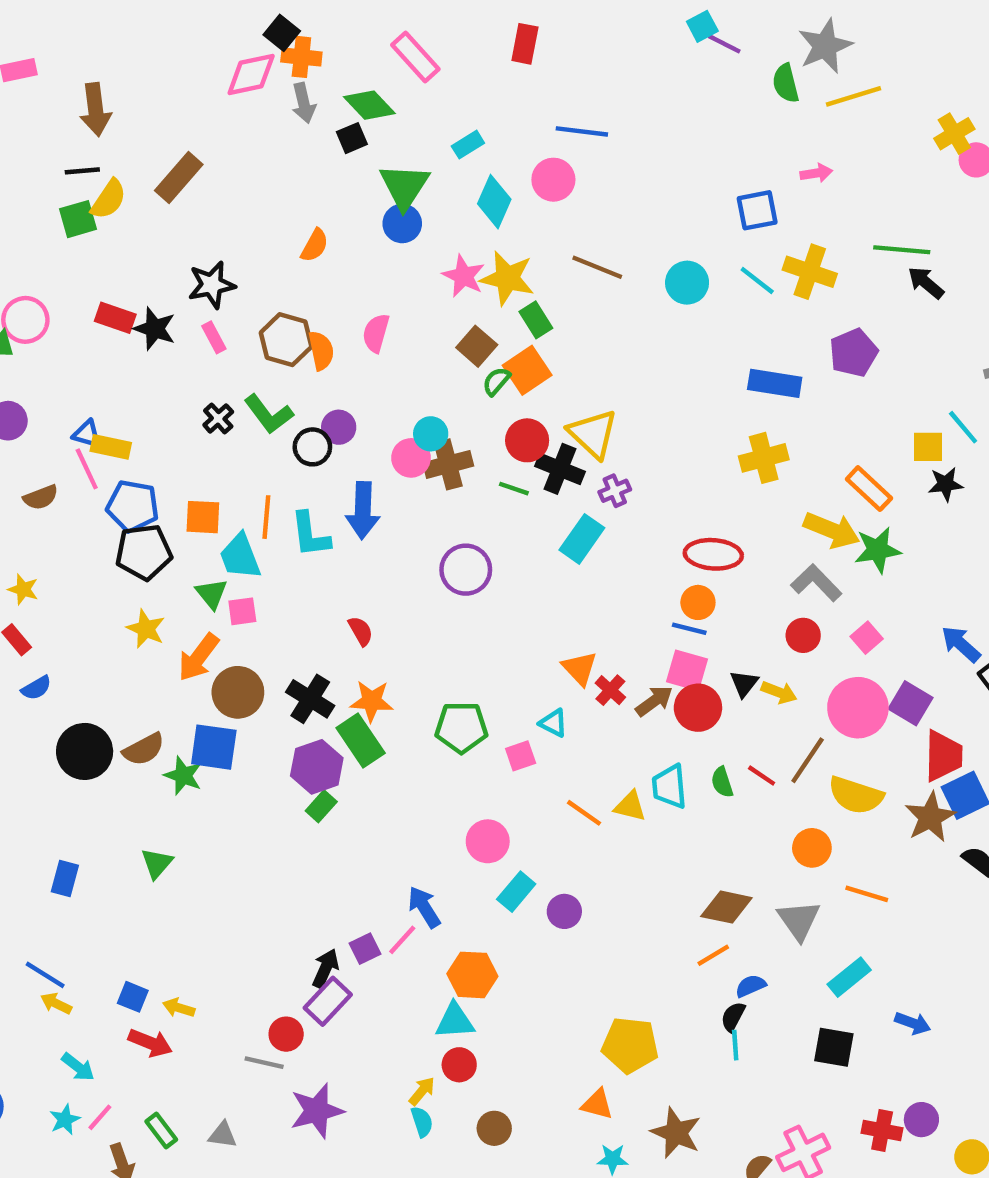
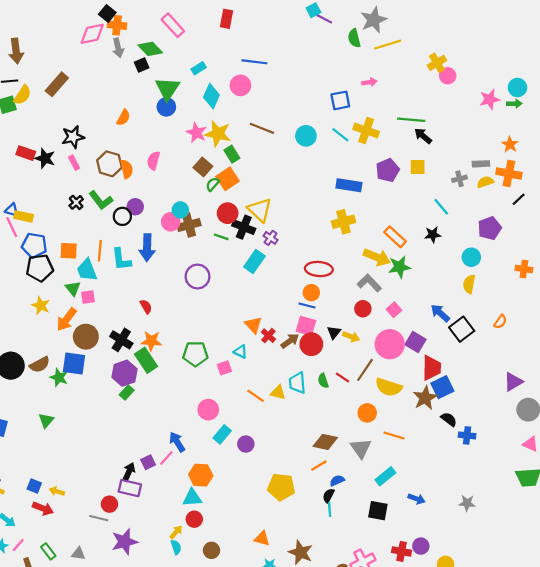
yellow square: (928, 447) -> (418, 167), moved
purple cross: (615, 491) -> (271, 238), turned -32
purple rectangle: (328, 1001) -> (130, 488), turned 60
yellow pentagon: (630, 1045) -> (281, 487), moved

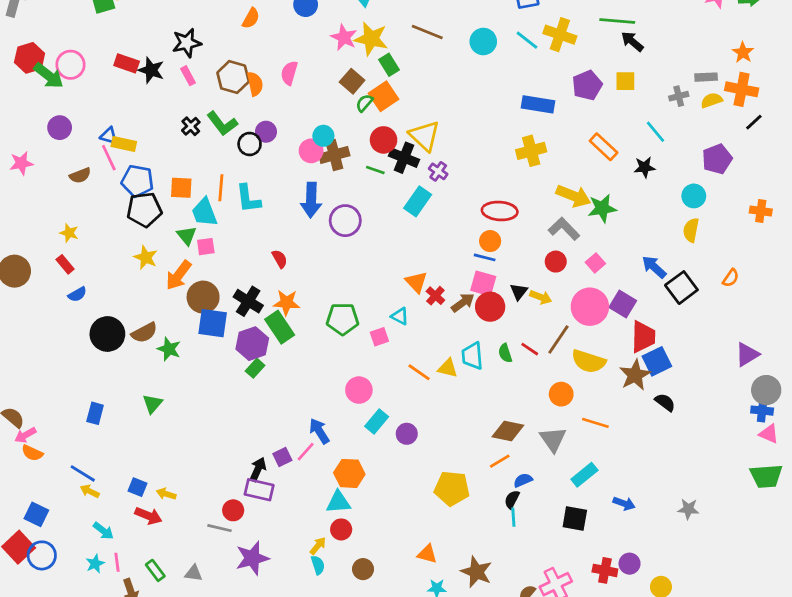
orange rectangle: (395, 237) -> (604, 147), moved
blue arrow: (147, 248) -> (311, 200), moved
blue square: (74, 363) -> (213, 323), moved
blue cross: (467, 435) -> (762, 411), moved
pink line: (18, 545) -> (117, 562), turned -48

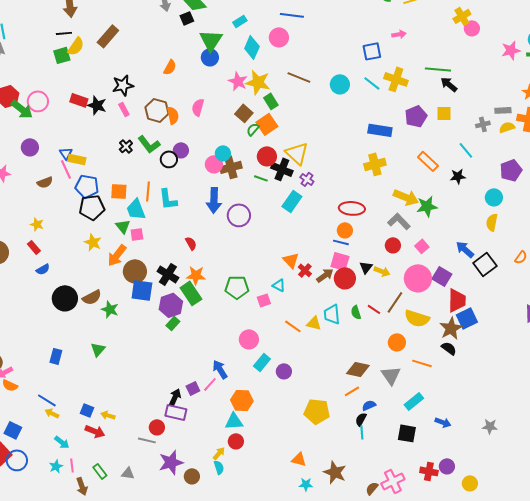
blue triangle: (109, 136) -> (66, 153), turned 40
black semicircle: (665, 402) -> (449, 348), moved
brown circle: (363, 569) -> (192, 476), moved

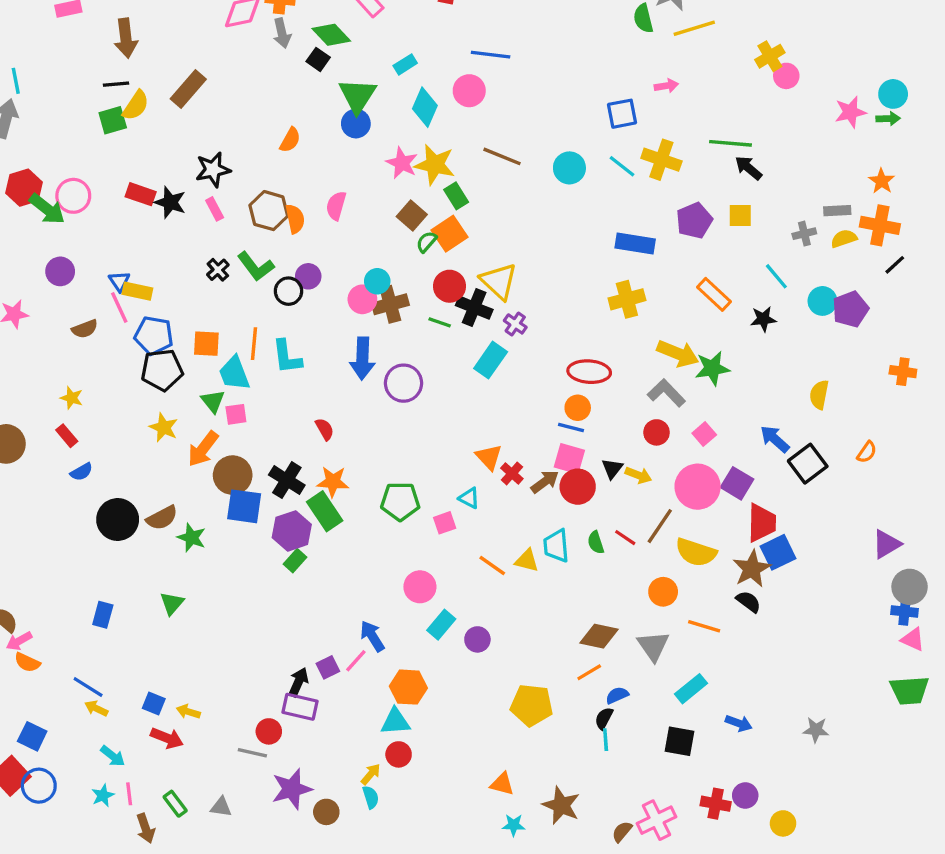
black square: (187, 18) -> (318, 59), turned -32
cyan circle: (494, 197) -> (822, 301), moved

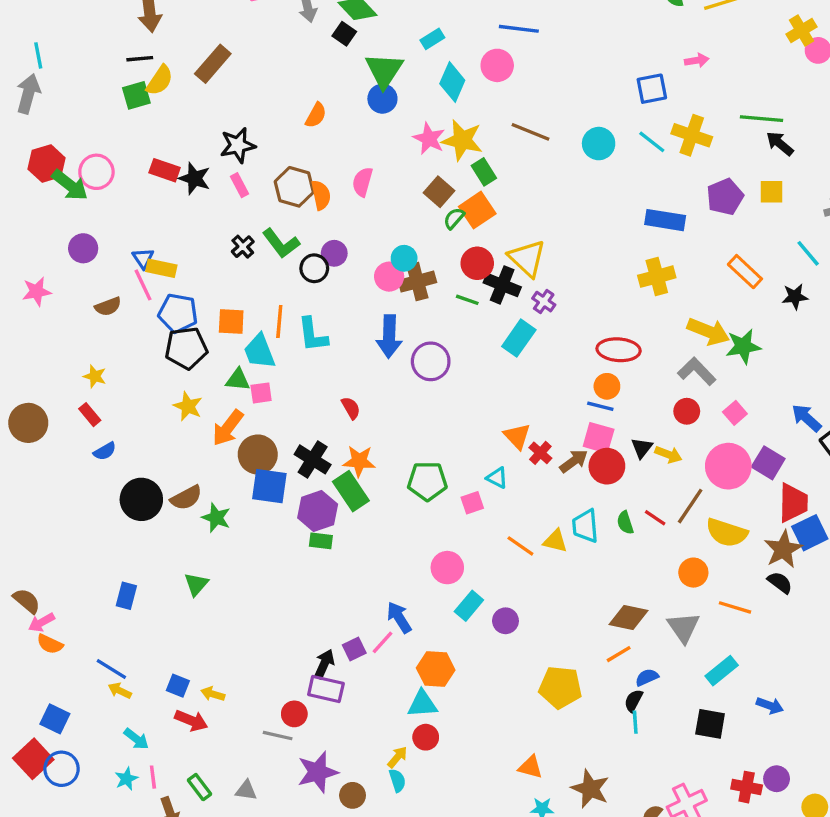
green triangle: (213, 401) -> (238, 380), turned -45
green rectangle: (295, 561) -> (321, 541), turned 55

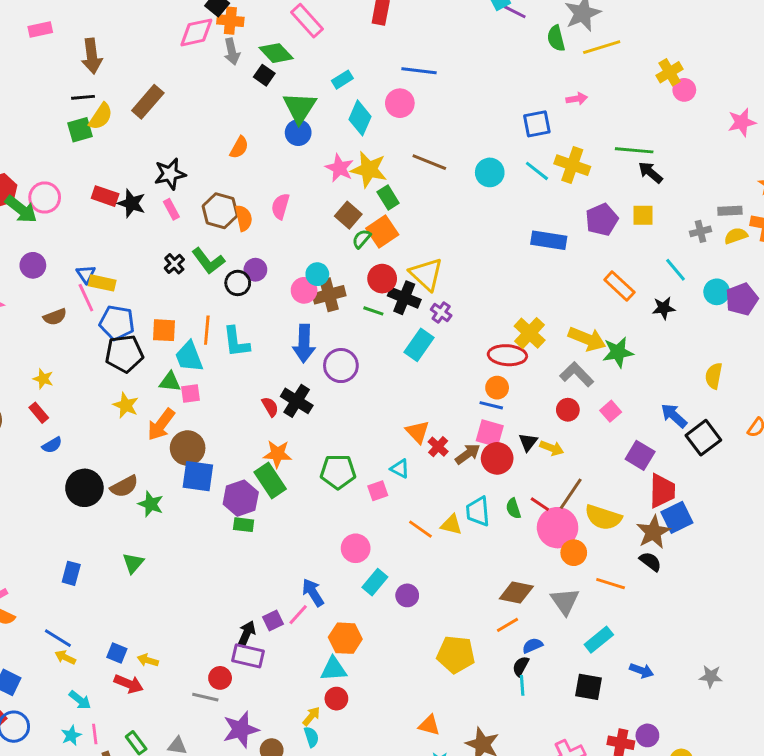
yellow cross: (657, 277) -> (530, 333), moved, turned -32
black cross: (313, 459) -> (297, 401), moved
pink circle: (728, 466) -> (558, 528), moved

